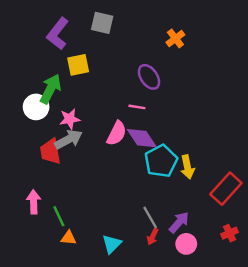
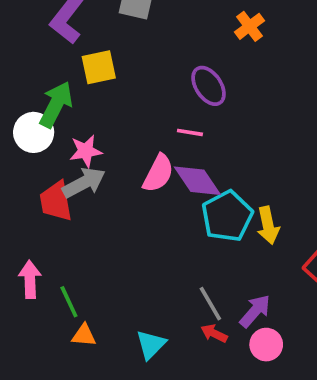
red arrow: (153, 237) -> (214, 333), turned 91

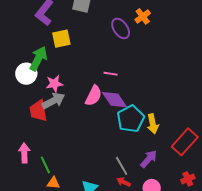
purple ellipse: (209, 86) -> (121, 29), moved
purple arrow: (255, 311) -> (149, 159), moved

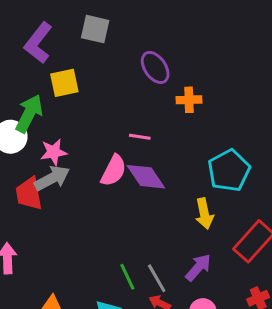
orange cross: (143, 16) -> (189, 100), moved, turned 35
cyan pentagon: (131, 119) -> (229, 171), moved
green line: (45, 165) -> (127, 277), moved

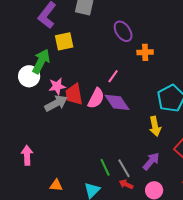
pink line: (140, 137) -> (113, 76), turned -64
red trapezoid: (29, 194) -> (74, 94), moved

